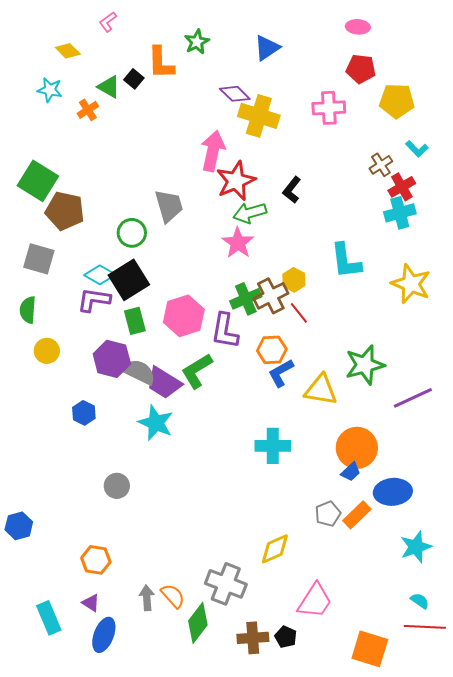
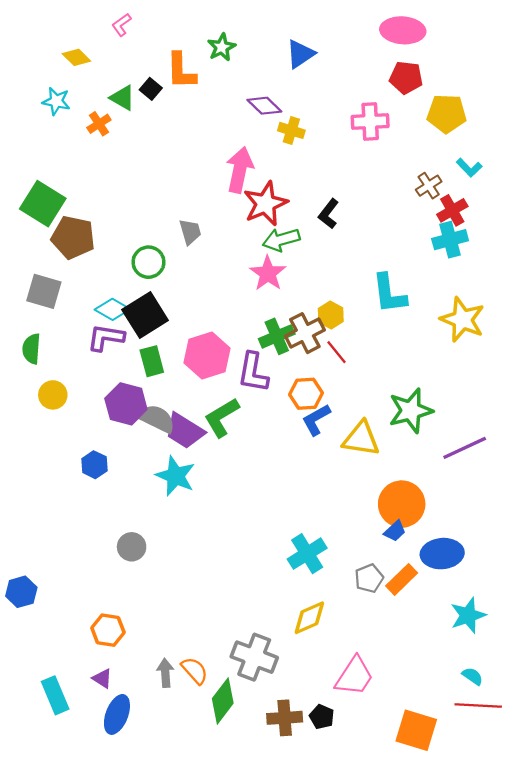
pink ellipse: (358, 27) -> (403, 30), size x1.6
yellow cross: (259, 116) -> (291, 130), size x0.6
gray trapezoid: (169, 206) -> (190, 232), size x0.7
cyan cross: (273, 446) -> (307, 554), moved, turned -32

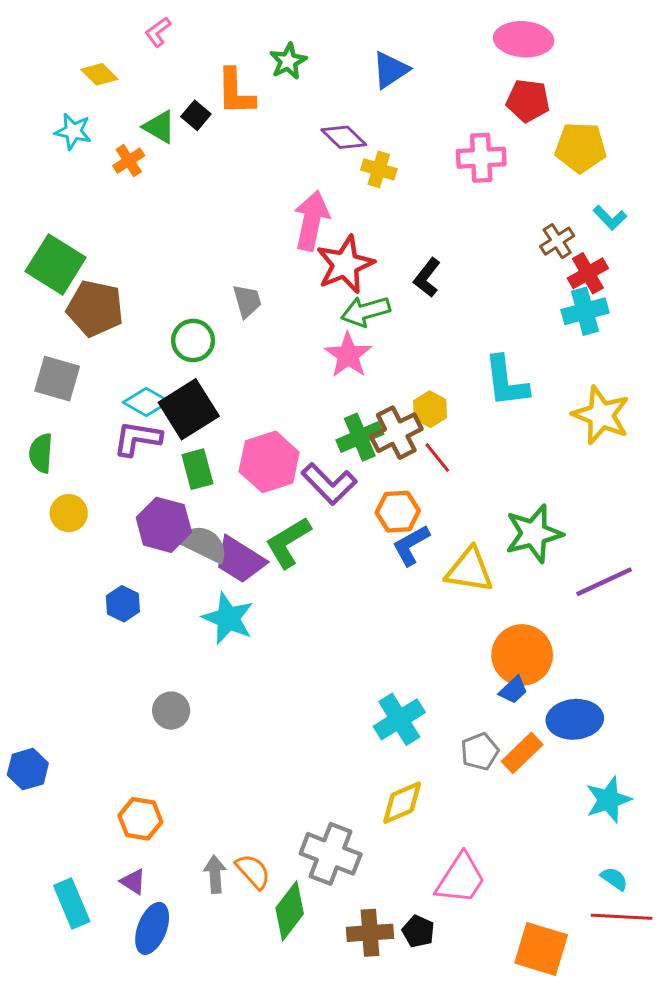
purple L-shape: (253, 372) -> (329, 484), turned -54

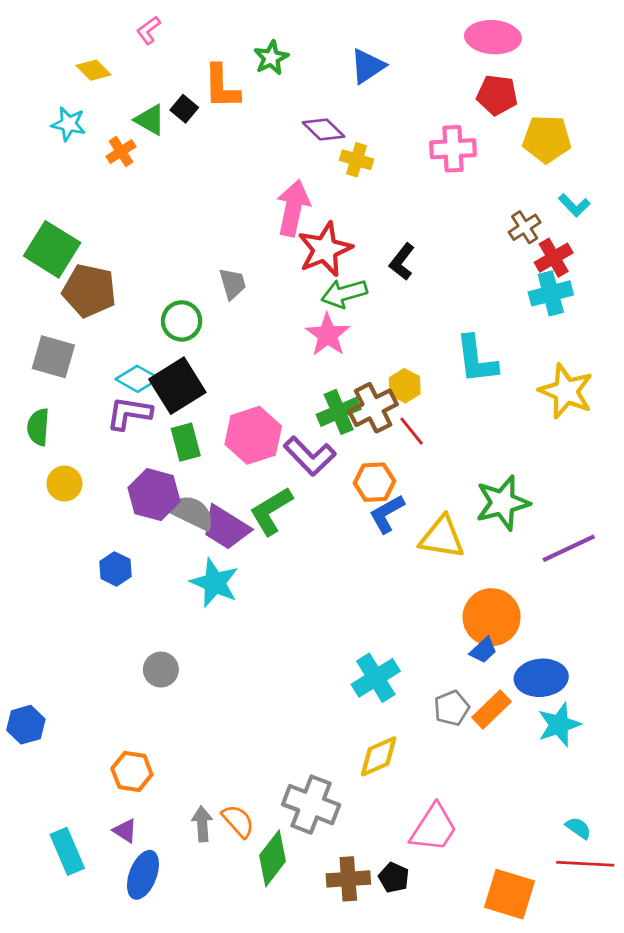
cyan star: (608, 800) -> (559, 725), moved

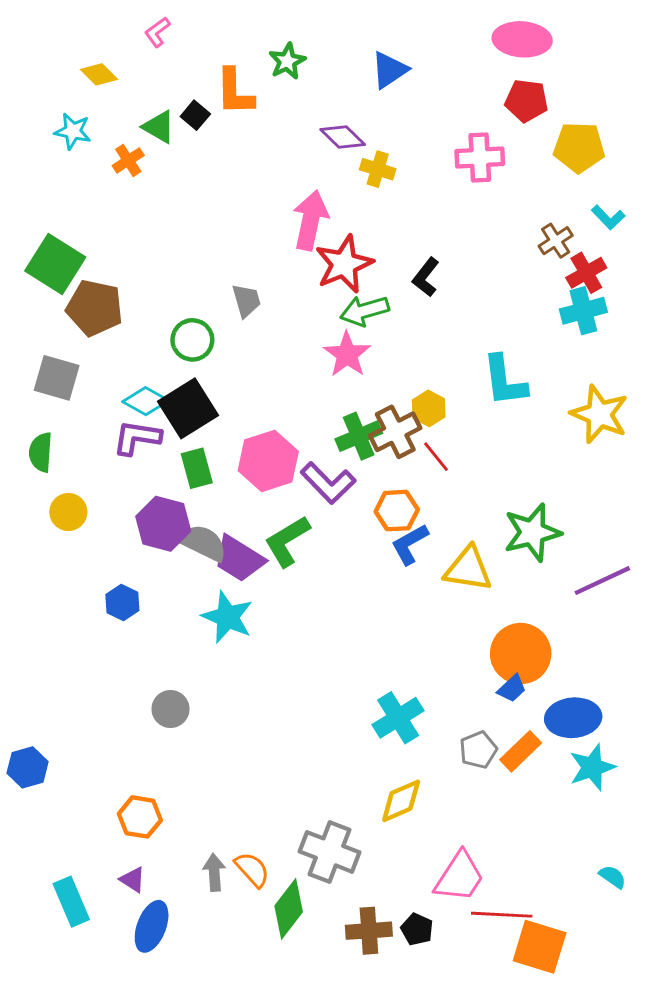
red line: (585, 864) -> (502, 915), moved

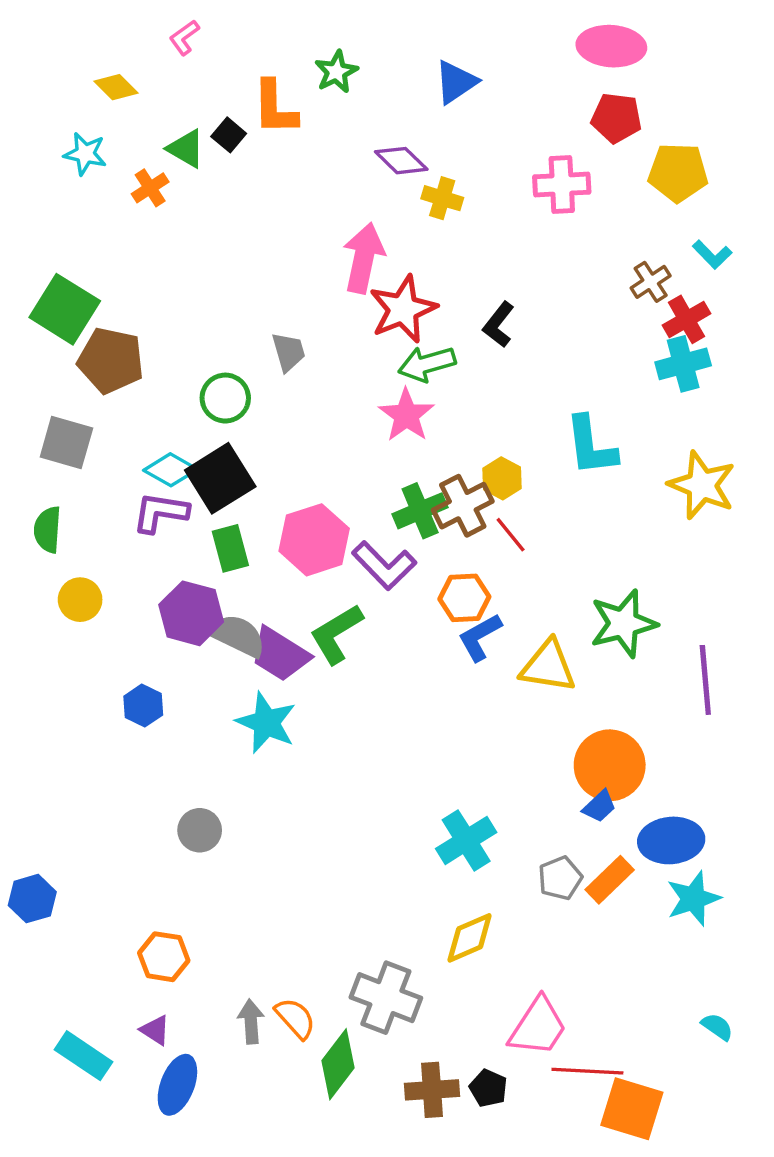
purple line: (602, 581) -> (705, 680), turned -70
cyan rectangle: (71, 902) -> (83, 1056), turned -33

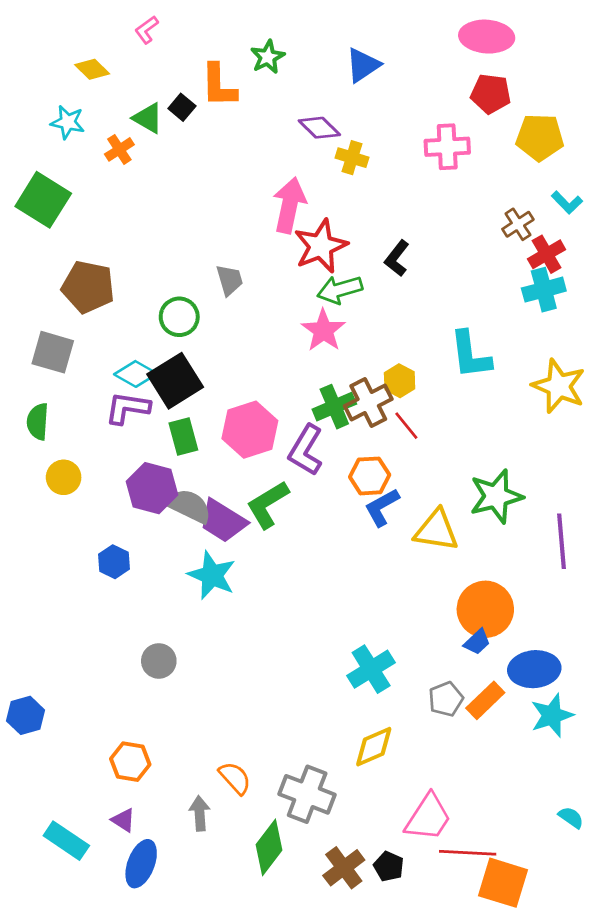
green square: (65, 309) -> (43, 200), moved
purple L-shape: (384, 565) -> (306, 450), turned 75
orange semicircle: (295, 1018) -> (235, 778), moved
brown cross: (432, 1090) -> (344, 868), turned -33

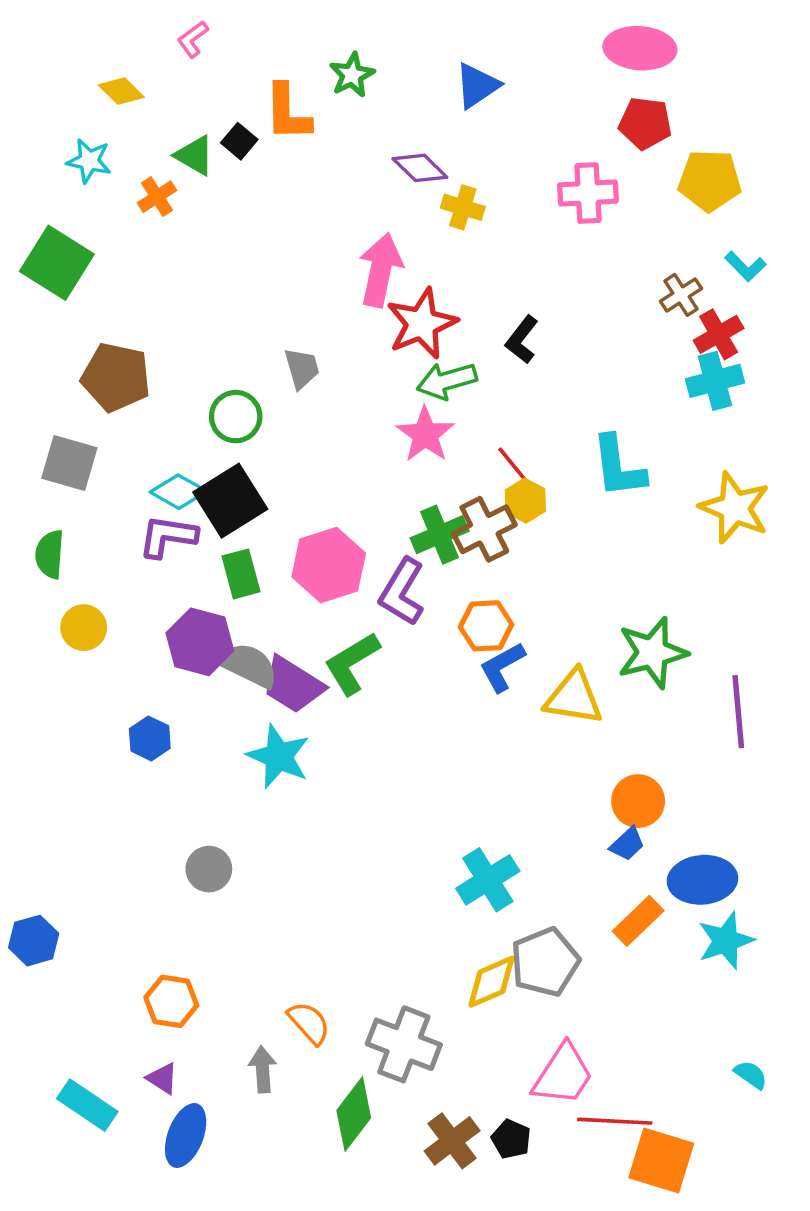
red line: (406, 426) -> (513, 465), moved
orange circle: (485, 609) -> (638, 801), size x0.7
gray pentagon: (446, 699) -> (545, 962), moved, size x1.5

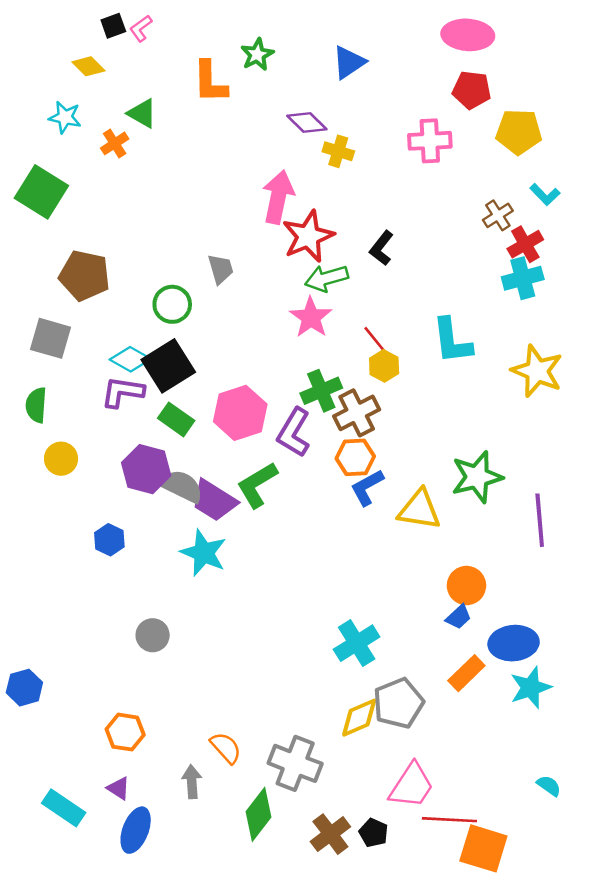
black square: (239, 141) -> (113, 26), moved, turned 30
brown cross: (484, 529) -> (357, 413), moved
green rectangle: (241, 574) -> (176, 419), turned -40

